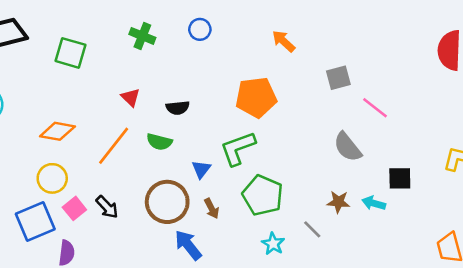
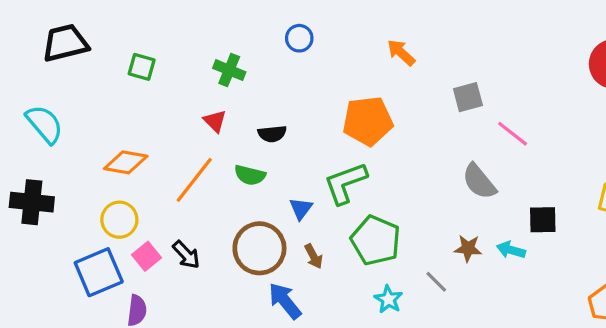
green cross: (142, 36) -> (229, 70), moved
green square: (70, 53) -> (142, 67), size x0.7

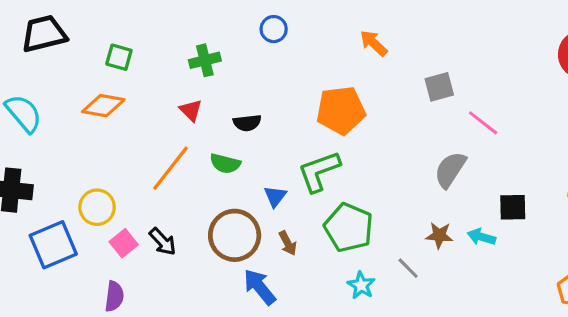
green cross: (229, 70) -> (205, 60), turned -36
orange diamond: (126, 162) -> (103, 106), moved
gray semicircle: (479, 181) -> (450, 170), turned 72
blue square: (99, 272) -> (53, 245), moved

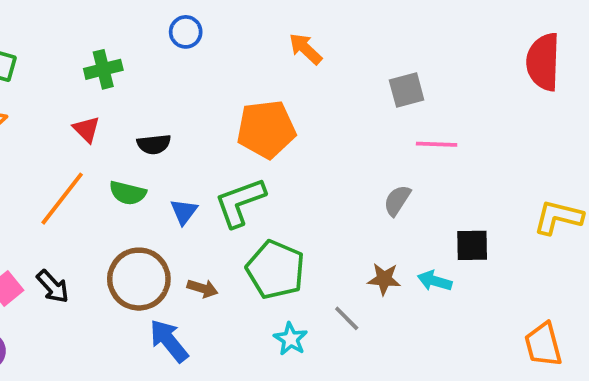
gray square: (439, 87) -> (407, 90), moved
pink line: (483, 123) -> (437, 144), turned -36
gray semicircle: (450, 170) -> (397, 200), size x0.7
blue triangle: (275, 196) -> (184, 212), moved
brown arrow: (288, 243) -> (203, 288), turned -45

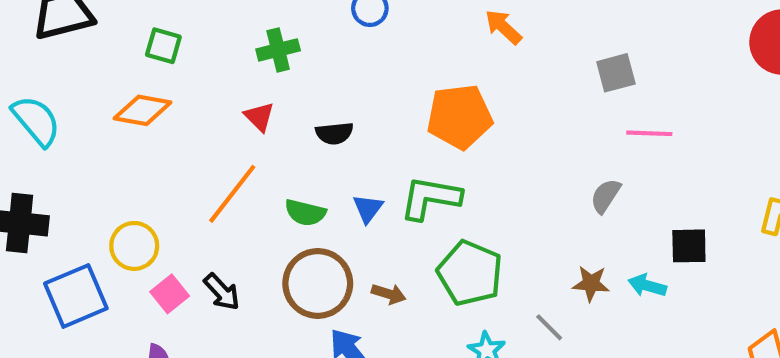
green semicircle: (128, 193) -> (305, 213), moved
green L-shape: (240, 202) -> (430, 198), turned 30

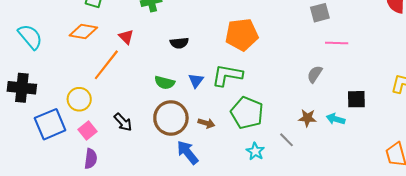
red triangle: (259, 117) -> (126, 37), moved
orange line: (232, 194) -> (106, 65), moved
pink square: (170, 294) -> (88, 130), moved

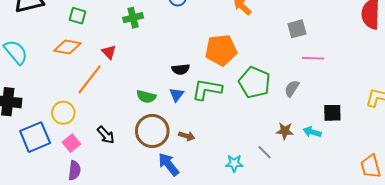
black semicircle: (179, 43) -> (181, 69), moved
green pentagon: (247, 113) -> (254, 82), moved
cyan star: (255, 151) -> (234, 163), turned -30

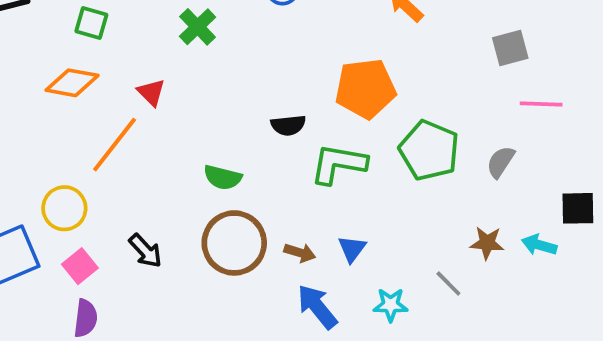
green cross: (133, 18) -> (198, 27), turned -30
blue triangle: (177, 95) -> (352, 249), moved
blue arrow: (168, 164) -> (317, 307), moved

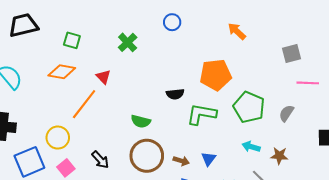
cyan arrow: (539, 245) -> (251, 147), moved

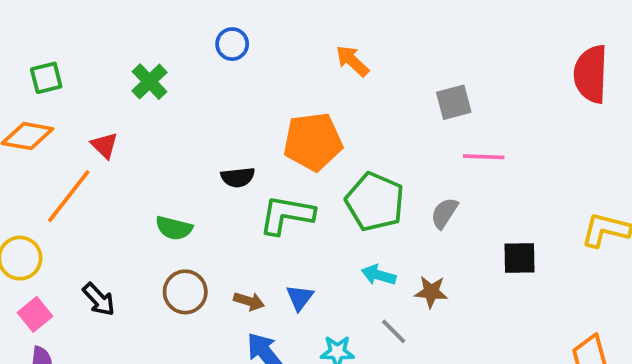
green square: (72, 40) -> (46, 78), turned -30
brown circle: (147, 156) -> (185, 292), size x0.7

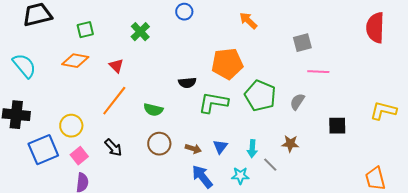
orange line: (69, 196) -> (114, 101), moved
cyan arrow: (379, 275) -> (252, 149), moved, turned -102

